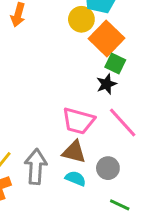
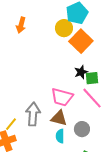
green square: (115, 63) -> (92, 78), moved, turned -32
gray arrow: (36, 167) -> (33, 114), moved
cyan semicircle: (76, 178) -> (60, 136), turned -112

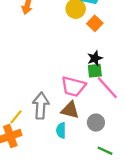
orange square: (81, 41) -> (95, 23), size x0.6
green square: (92, 78) -> (95, 71), moved
cyan semicircle: (60, 136) -> (61, 130), moved

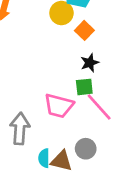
black star: (95, 58) -> (90, 63), moved
brown triangle: (70, 110) -> (61, 161), moved

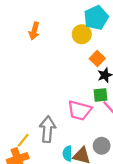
orange square: (84, 30) -> (97, 59), moved

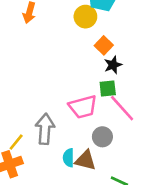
pink trapezoid: (80, 110) -> (83, 107), turned -30
gray circle: (102, 146) -> (102, 137), moved

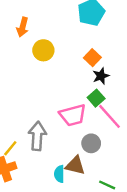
yellow circle: (85, 17) -> (43, 50), moved
green square: (108, 88) -> (96, 98), turned -35
cyan semicircle: (68, 158) -> (59, 174), moved

